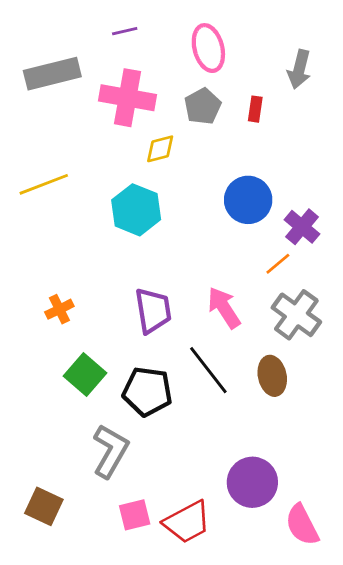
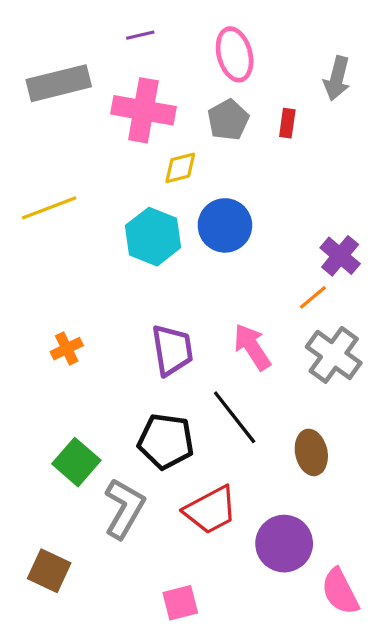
blue circle: (248, 200) -> (225, 225), moved
green square: (85, 374) -> (76, 462), moved
brown ellipse: (272, 376) -> (311, 452), moved
pink square: (135, 515) -> (180, 603), moved
red trapezoid: (187, 522) -> (211, 510), moved

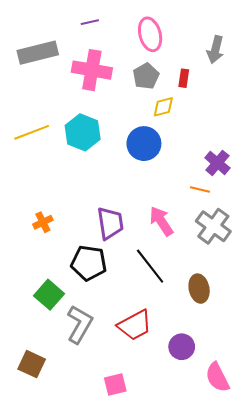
yellow diamond: (180, 168) -> (163, 107), moved
cyan hexagon: (153, 237) -> (83, 132), moved
orange line: (313, 297) -> (200, 190), turned 54
black pentagon: (166, 441) -> (89, 263), moved
purple circle: (284, 544) -> (182, 347), size x0.7

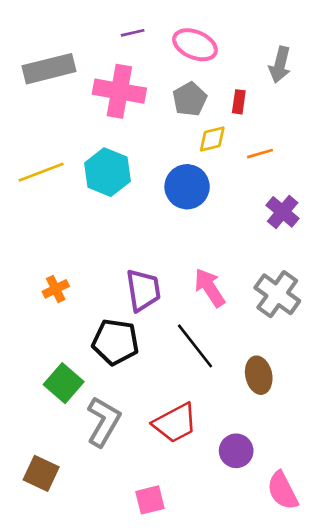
purple line: (90, 22) -> (133, 33), moved
pink ellipse: (150, 34) -> (195, 45), turned -52
orange line: (200, 190) -> (260, 154), moved, turned -30

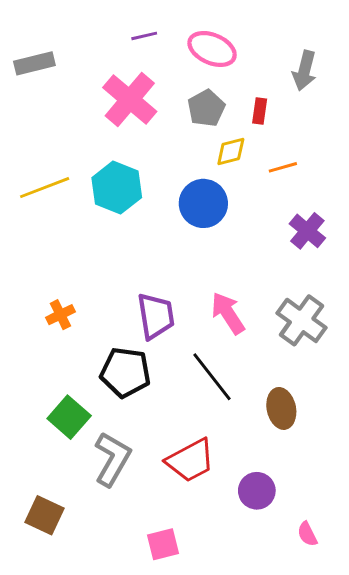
gray rectangle: (49, 69) -> (34, 63), moved, size x0.7
pink cross: (119, 91) -> (130, 99), turned 30
pink semicircle: (283, 491) -> (307, 534), size x0.6

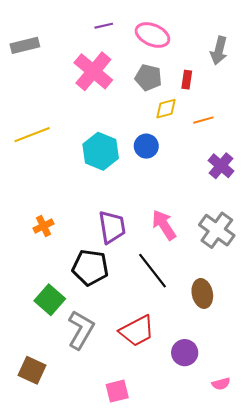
gray pentagon: (206, 108) -> (148, 78), turned -30
cyan hexagon: (117, 188) -> (101, 151), moved
blue circle: (203, 203) -> (146, 146), size x0.7
pink semicircle: (307, 534) -> (221, 384), turned -78

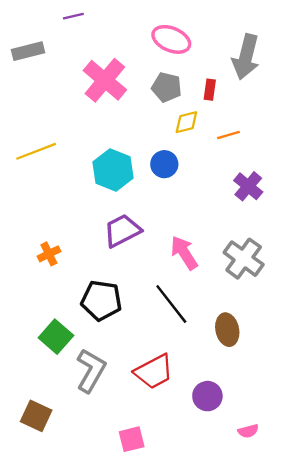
purple line: (104, 26) -> (73, 16), moved
gray arrow: (219, 51) -> (246, 57), size x1.4
purple trapezoid: (112, 227) -> (122, 231), moved, turned -108

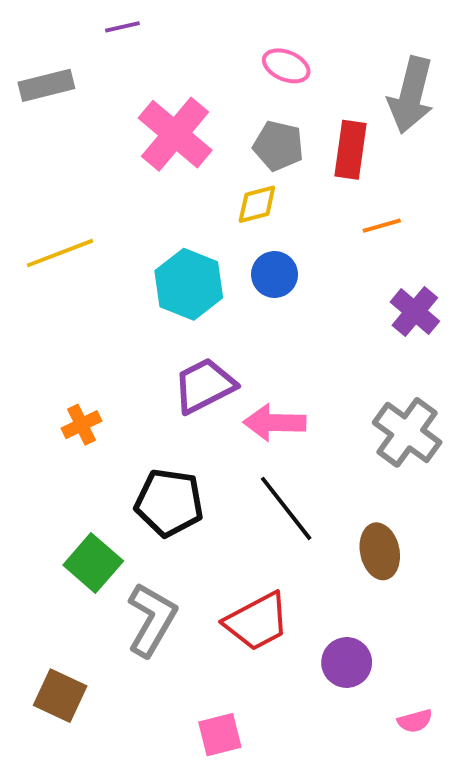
pink ellipse: (171, 39) -> (286, 66), size x0.7
red rectangle: (210, 90) -> (351, 150), size x1.6
yellow diamond: (186, 122) -> (257, 204), moved
pink arrow: (184, 253) -> (274, 423), moved, turned -56

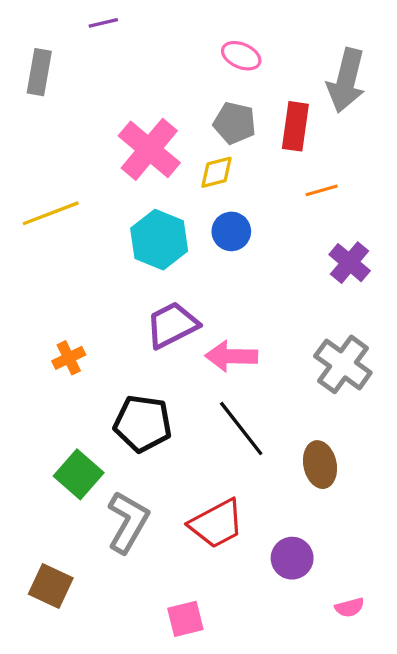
gray rectangle: (46, 85) -> (39, 72), turned -66
pink cross: (175, 134) -> (149, 149), moved

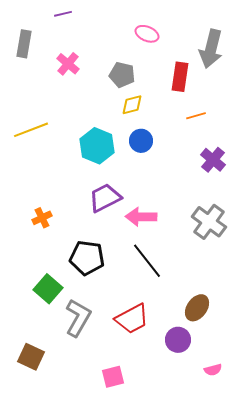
gray pentagon: (235, 123) -> (122, 75), moved
pink cross: (149, 149) -> (68, 64), moved, size x0.6
brown ellipse: (320, 465) -> (197, 308), moved, turned 48

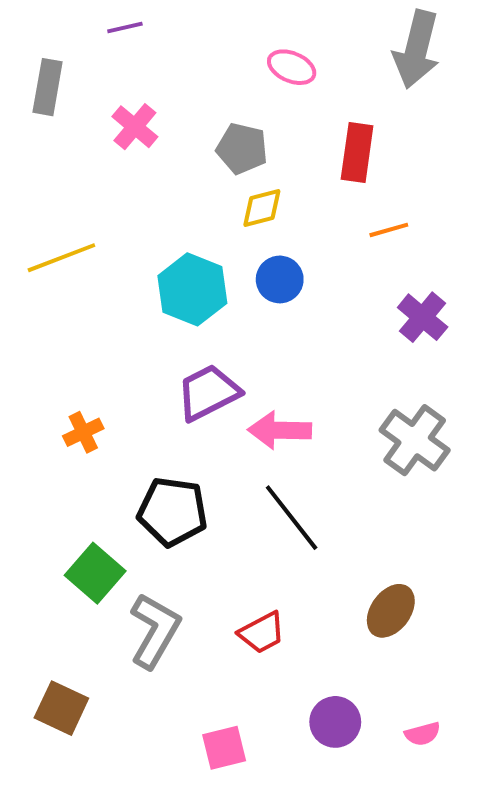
gray arrow: (211, 49) -> (417, 49), moved
red trapezoid: (132, 319) -> (262, 633), size x0.7
purple circle: (178, 340) -> (335, 722), moved

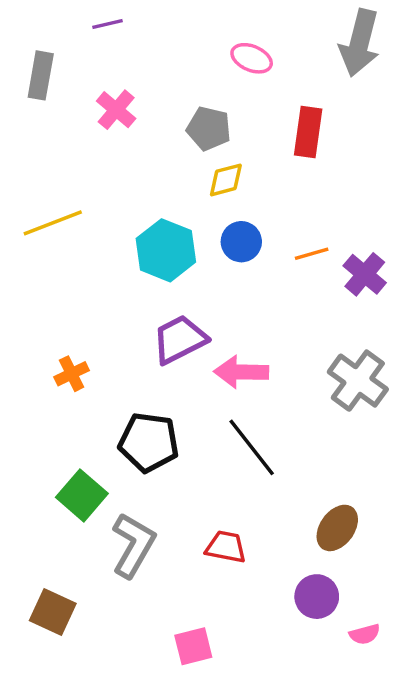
orange line: (389, 230) -> (312, 254), moved
red trapezoid: (262, 633) -> (226, 547), turned -141
purple circle: (335, 722) -> (317, 597), moved

